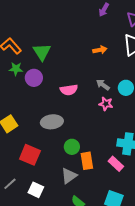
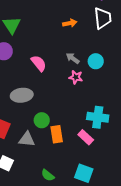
pink semicircle: (69, 90) -> (39, 63), turned -120
gray triangle: (69, 176) -> (27, 139), moved, turned 42

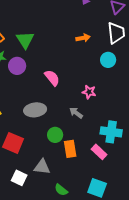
gray arrow: (73, 58) -> (76, 113), moved
cyan circle: (96, 61) -> (108, 60), moved
gray triangle: (27, 139) -> (42, 167), moved

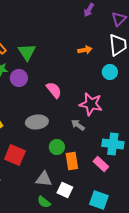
pink star: (89, 92) -> (91, 104), size x1.6
white square: (19, 178) -> (65, 190), moved
green semicircle: (61, 190) -> (44, 202), moved

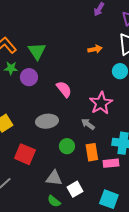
pink star: (91, 104) -> (101, 103), turned 30
orange rectangle: (72, 161) -> (92, 152), moved
pink rectangle: (101, 164) -> (111, 163), turned -49
white square: (65, 190) -> (75, 189), turned 35

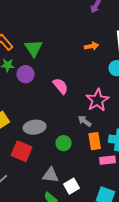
gray ellipse: (47, 121) -> (35, 127), moved
orange rectangle: (92, 152) -> (95, 141), moved

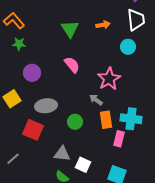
green triangle: (34, 48) -> (70, 29), moved
purple circle: (26, 74) -> (32, 73), moved
pink rectangle: (108, 160) -> (119, 139), turned -70
white square: (72, 186) -> (83, 165), turned -35

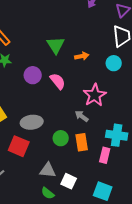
orange arrow: (103, 25) -> (82, 56), moved
purple circle: (32, 73) -> (33, 75), moved
orange rectangle: (106, 120) -> (82, 142), moved

